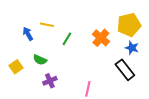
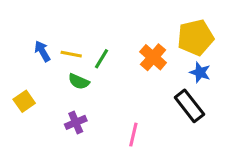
yellow line: (47, 25) -> (71, 54), moved
green semicircle: (40, 60) -> (79, 82), moved

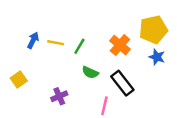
blue arrow: (42, 51) -> (33, 40), turned 56
green semicircle: (79, 82) -> (90, 72), moved
black rectangle: (189, 106) -> (122, 83), moved

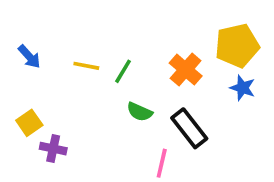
blue arrow: (33, 40) -> (29, 57), moved, turned 112
purple cross: (59, 96) -> (53, 149), moved, turned 35

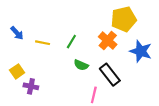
yellow pentagon: (237, 46) -> (124, 19), moved
yellow line: (86, 66) -> (43, 43), moved
blue star: (243, 88) -> (141, 51), size x1.5

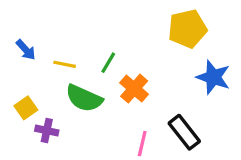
orange cross: (108, 41) -> (134, 89), moved
green semicircle: (81, 65) -> (84, 98), moved, size x1.6
black rectangle: (110, 75) -> (184, 132), moved

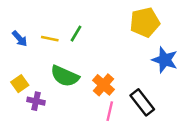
green line: (108, 63) -> (76, 34), moved
yellow line: (65, 64) -> (50, 39), moved
orange cross: (134, 89) -> (104, 85), moved

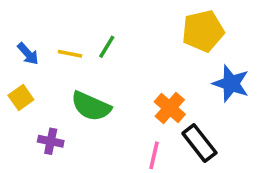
yellow square: (20, 84) -> (21, 98), moved
orange cross: (104, 85) -> (170, 108), moved

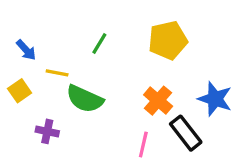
yellow pentagon: (203, 31) -> (168, 40), moved
yellow line: (70, 54) -> (57, 73), moved
blue star: (231, 84) -> (215, 99), moved

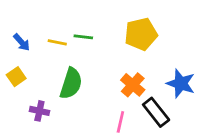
green line: (99, 44) -> (83, 37), turned 66
yellow line: (57, 73) -> (57, 42), moved
green semicircle: (85, 99) -> (71, 83), turned -96

